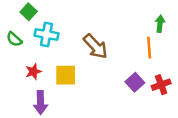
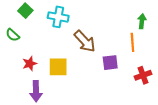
cyan cross: (46, 34) -> (58, 17), moved
purple square: (135, 82) -> (110, 63), moved, turned 35

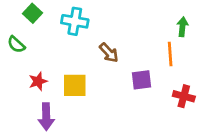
brown arrow: (85, 41) -> (109, 53), size x0.7
red cross: (143, 75) -> (184, 96), turned 35

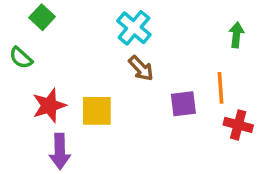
cyan cross: (75, 21) -> (134, 28), moved, turned 30
orange line: (170, 54) -> (221, 88), moved
red star: (38, 81) -> (49, 105), size x1.4

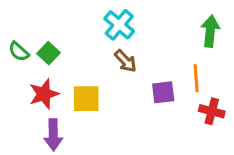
green square: (42, 17) -> (49, 53), moved
green arrow: (236, 35) -> (210, 31), size x1.4

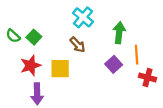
green arrow: (210, 31) -> (119, 33), moved
brown arrow: (125, 61) -> (78, 45), moved
purple square: (163, 92) -> (114, 64), turned -35

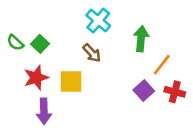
orange line: (137, 55) -> (162, 65), turned 42
purple square: (114, 64) -> (144, 91), moved

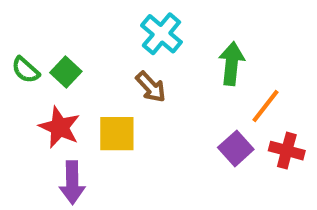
red star: (36, 78) -> (59, 127), turned -30

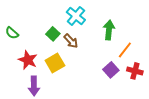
green square: (66, 72) -> (53, 34), moved
yellow square: (117, 134) -> (55, 63), turned -30

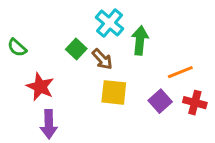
green arrow: (109, 30) -> (140, 40), moved
orange line: (125, 50) -> (180, 72), turned 30
yellow square: (55, 63) -> (114, 92), moved, turned 36

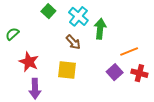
green semicircle: (17, 48) -> (12, 34), turned 96
green square: (76, 49) -> (48, 11), moved
yellow square: (114, 92) -> (67, 70), moved

